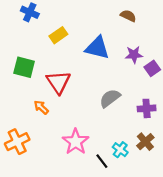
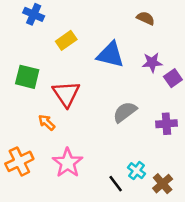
pink star: (76, 142) -> (67, 163), moved
brown cross: (145, 142) -> (163, 184), moved

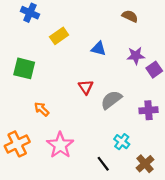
blue triangle: (110, 55) -> (99, 49), size x0.6
red triangle: (66, 94) -> (86, 87), moved, size x0.6
cyan cross: (137, 171) -> (122, 142), moved

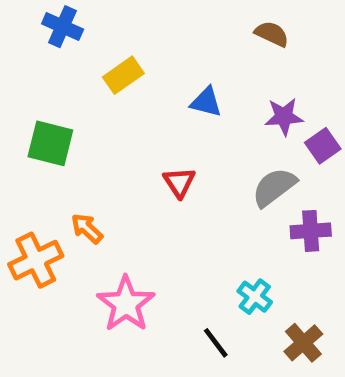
gray semicircle: (111, 100) -> (274, 187), moved
orange cross: (17, 144) -> (36, 260), moved

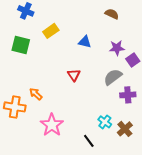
green square: (50, 143) -> (21, 45), moved
orange cross: (36, 260) -> (15, 107), turned 35
brown cross: (303, 343) -> (125, 129), moved

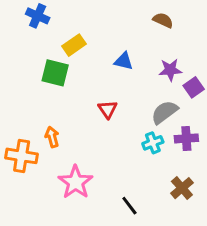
green square: (21, 45) -> (55, 73), moved
orange arrow: (36, 94) -> (52, 137), turned 32
cyan cross: (105, 122) -> (153, 143), moved, turned 32

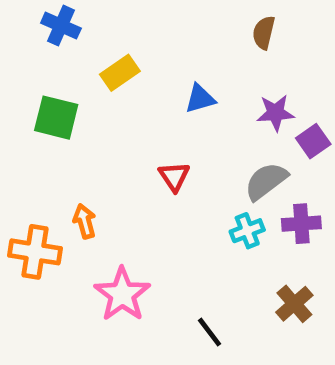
brown semicircle: (163, 20) -> (264, 33), turned -102
blue triangle: (124, 61) -> (200, 99), turned -30
green square: (55, 73) -> (56, 118), moved

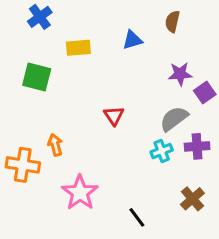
blue cross: (61, 26) -> (40, 17), turned 30
yellow rectangle: (120, 73) -> (78, 48), turned 30
blue triangle: (200, 99) -> (132, 40), moved

